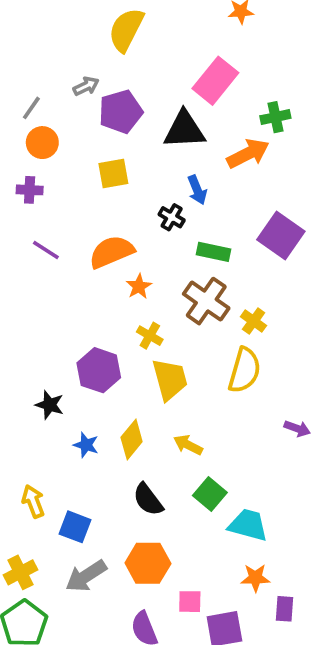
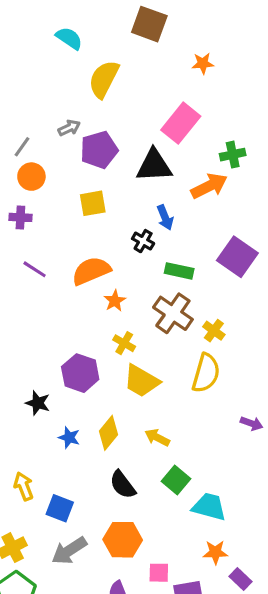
yellow trapezoid: (170, 379) -> (141, 381), turned 135
purple rectangle: (285, 609) -> (241, 579), turned -50

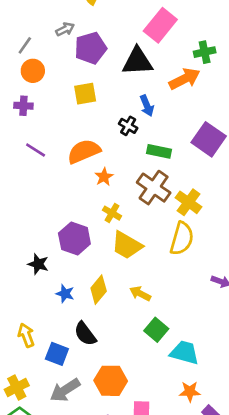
yellow cross: (214, 331) -> (188, 202), size x1.4
black semicircle: (123, 485) -> (85, 334), moved

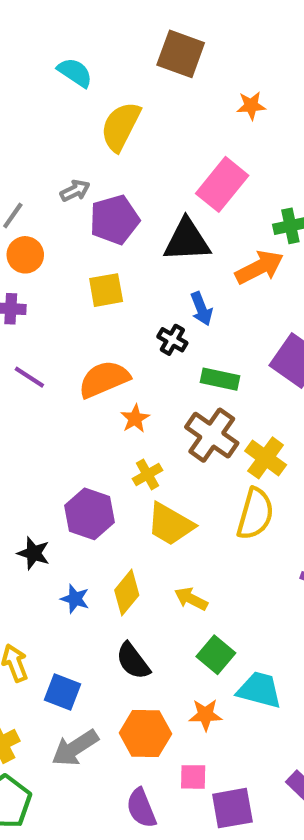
yellow cross: (112, 213) -> (148, 474), turned 30
black semicircle: (85, 334) -> (133, 661), moved
orange star: (190, 392) -> (206, 715), moved

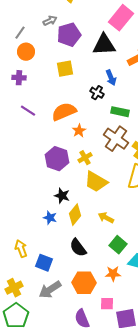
purple hexagon: (89, 514) -> (57, 159), moved
black star: (34, 553) -> (62, 196), moved

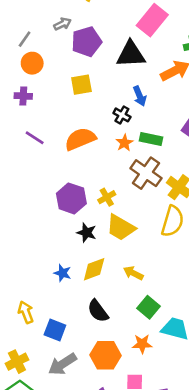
orange star: (79, 131) -> (124, 143), moved
black star: (62, 196) -> (87, 233), moved
yellow diamond: (75, 215) -> (94, 269), turned 30

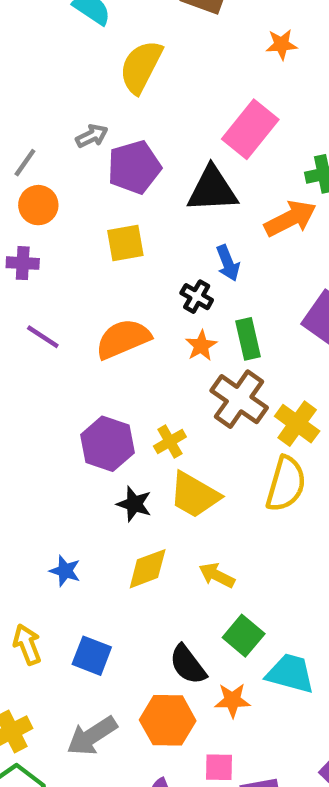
green rectangle: (151, 139) -> (248, 339), turned 65
blue star: (62, 273) -> (65, 571), moved
black semicircle: (98, 311) -> (188, 665), moved
blue square: (55, 330) -> (92, 656), moved

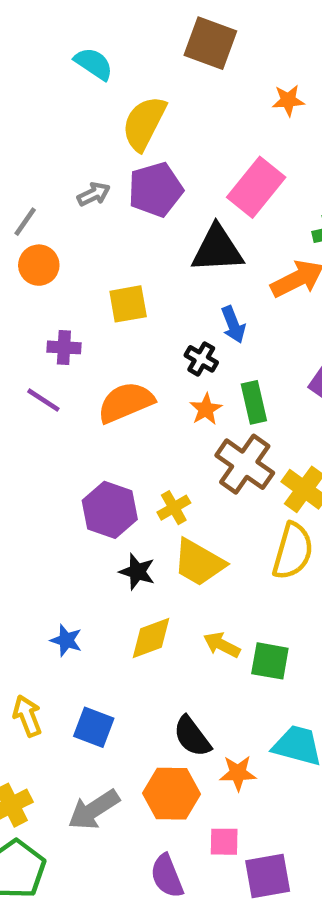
purple pentagon: (134, 167) -> (155, 190), moved
purple cross: (23, 263) -> (64, 347), moved
green square: (244, 636) -> (270, 661), moved, turned -30

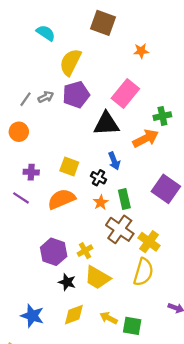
gray line: (25, 222) -> (26, 99), moved
yellow square: (128, 304) -> (69, 167), moved, turned 30
blue star: (66, 640) -> (32, 316), size x1.5

